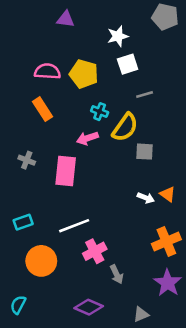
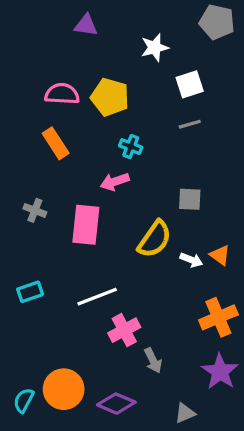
white square: (128, 64) -> (190, 84), moved
yellow semicircle: (125, 127) -> (155, 239), moved
orange circle: (41, 261) -> (64, 389), moved

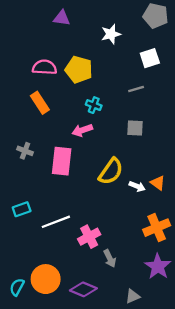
white square: (190, 84) -> (150, 58), moved
gray square: (190, 199) -> (135, 128), moved
white line: (97, 297) -> (56, 222), moved

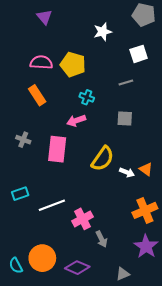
purple triangle: (62, 18) -> (44, 17), moved, turned 42
cyan semicircle: (17, 287) -> (16, 265), turned -56

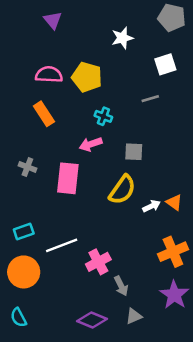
gray square: (125, 118) -> (134, 152), moved
white arrow: (127, 172) -> (151, 206), turned -48
orange circle: (42, 258) -> (24, 272), moved
gray triangle: (123, 274) -> (134, 316), moved

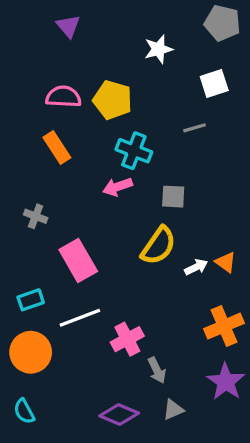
cyan cross: (103, 116) -> (134, 151), size x1.5
pink rectangle: (68, 178) -> (78, 260), moved, turned -36

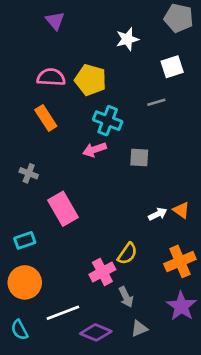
yellow semicircle: (158, 246) -> (127, 254), moved, size x0.7
white line: (80, 318) -> (63, 313), moved

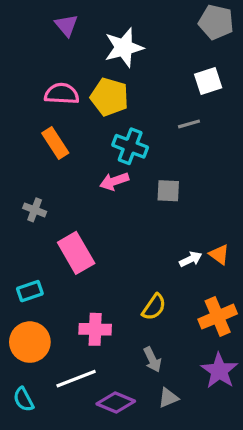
white star: (127, 39) -> (124, 48), moved, size x1.4
pink cross: (102, 272) -> (95, 329), moved, turned 30

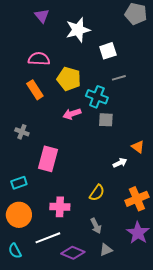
white square: (208, 81) -> (108, 51), moved
yellow pentagon: (109, 97) -> (69, 79), moved
cyan cross: (130, 146) -> (97, 97), moved
pink rectangle: (76, 253) -> (48, 159), turned 45
orange triangle: (219, 254) -> (138, 147), moved

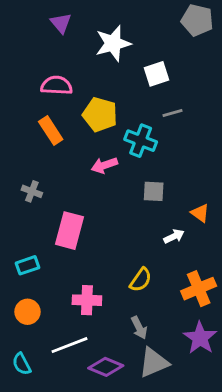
gray square: (106, 120) -> (154, 191), moved
orange circle: (19, 215) -> (27, 312), size x0.7
gray triangle: (106, 250) -> (154, 363), size x1.6

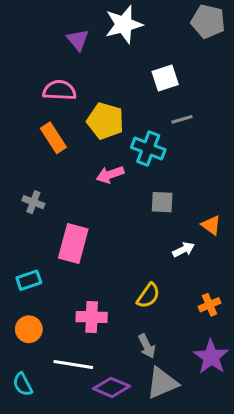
purple triangle: (61, 23) -> (78, 40), moved
white star: (113, 43) -> (124, 24), moved
orange cross: (199, 289) -> (210, 305), size x0.6
white line: (70, 345) -> (73, 364), turned 30

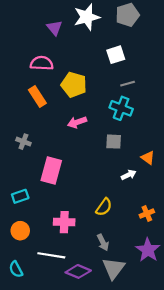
gray pentagon: (208, 21) -> (128, 15), moved, turned -30
cyan cross: (148, 148) -> (121, 108), moved
gray triangle: (162, 383) -> (114, 268), turned -30

